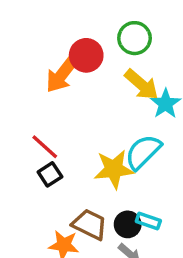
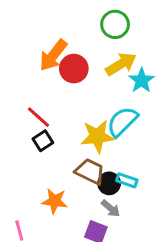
red circle: (86, 55) -> (74, 69), moved
yellow arrow: (141, 85) -> (121, 64), turned -72
brown trapezoid: (90, 224) -> (90, 172), moved

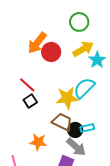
cyan rectangle: (127, 180) -> (87, 128), turned -32
gray arrow: (111, 208) -> (76, 147), size x1.5

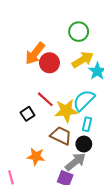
red line: (27, 85) -> (45, 99), moved
cyan rectangle: (87, 128) -> (87, 124), moved, turned -64
black circle: (75, 130) -> (84, 144), moved
gray arrow: (76, 147) -> (75, 162), turned -80

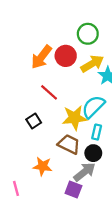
red circle: (49, 63) -> (66, 56), moved
red line: (45, 99) -> (49, 92), moved

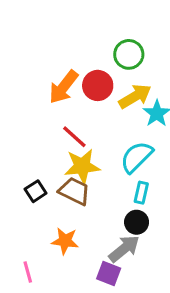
yellow star: (75, 118) -> (82, 166), moved
black square: (34, 121) -> (36, 191), moved
brown trapezoid: (69, 144) -> (74, 191), moved

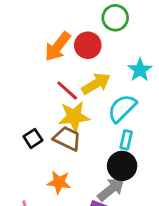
yellow arrow: (135, 96) -> (96, 84), moved
black circle: (137, 222) -> (122, 166), size x1.4

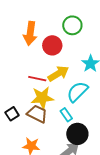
orange arrow: (58, 47) -> (30, 33), moved, turned -30
red line: (67, 90) -> (37, 79), turned -30
cyan rectangle: (126, 140) -> (66, 115), moved, turned -48

